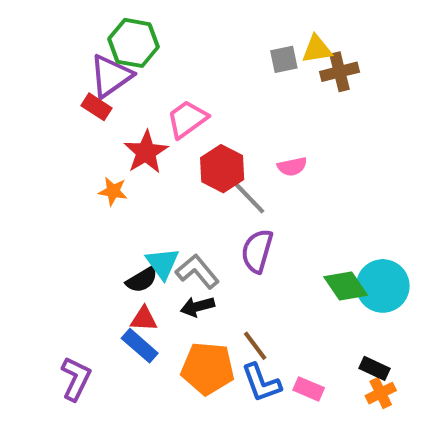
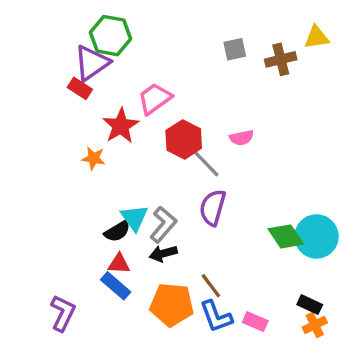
yellow triangle: (317, 49) -> (316, 37), moved
gray L-shape: (197, 272) -> (163, 225), turned 81

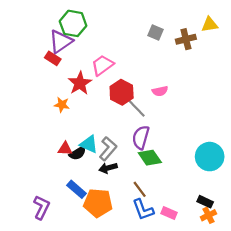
gray square: (235, 49) -> (155, 32), turned 35
cyan triangle: (134, 218) -> (89, 144), turned -30
green diamond: (286, 236) -> (150, 158), moved
red triangle: (119, 264) -> (65, 149), moved
orange pentagon: (172, 305) -> (98, 203), moved

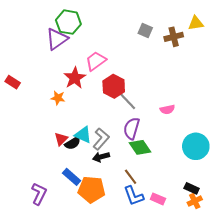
red rectangle: (53, 58) -> (13, 82), moved
pink semicircle: (160, 91) -> (167, 109), moved
red triangle: (65, 149) -> (61, 139), turned -48

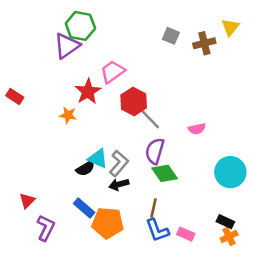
yellow triangle: (196, 23) -> (230, 27), turned -42
red triangle: (61, 139) -> (27, 201), moved
brown line: (131, 177) -> (154, 208), turned 49

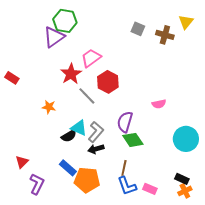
brown cross: (204, 43) -> (165, 35), turned 30
orange star: (68, 115) -> (49, 107), moved
gray line: (150, 119) -> (87, 96), moved

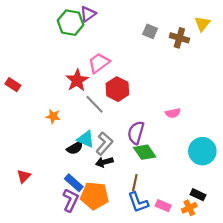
purple triangle: (54, 37) -> (88, 14), moved, size x0.7
purple L-shape: (37, 184) -> (71, 200), moved
orange cross: (185, 191) -> (189, 208), moved

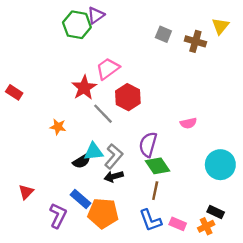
cyan triangle: (86, 139) -> (94, 152), turned -30
brown line: (135, 183) -> (155, 191), moved
purple L-shape: (71, 200) -> (58, 216), moved

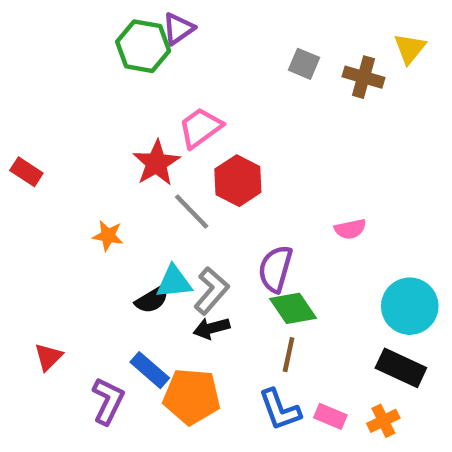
black rectangle: (216, 212) -> (401, 368), moved, size x1.5

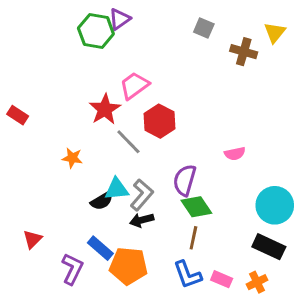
gray square: (304, 64) -> (204, 28), moved

